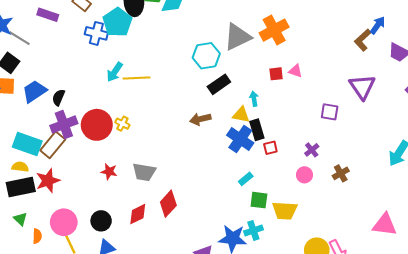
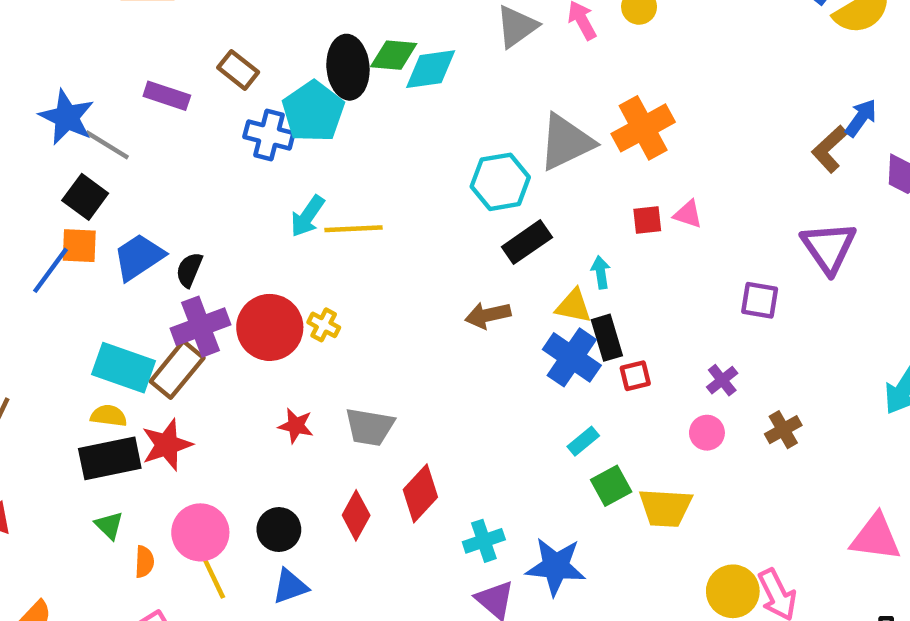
green square: (259, 200) -> (611, 486), turned -36
red diamond: (138, 214) -> (356, 515), turned -35
cyan cross: (253, 230) -> (484, 541), moved

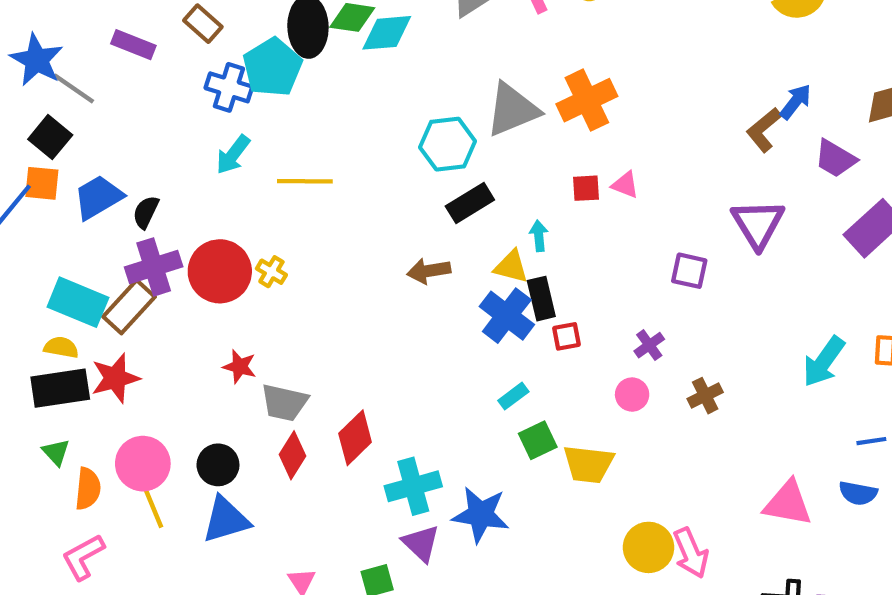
cyan arrow: (307, 216) -> (233, 155), moved
gray trapezoid: (370, 427) -> (284, 403), moved
cyan cross: (484, 541) -> (413, 486), size x1.4
orange semicircle: (144, 562) -> (88, 489), size x1.4
blue triangle: (290, 586) -> (226, 520), size x1.4

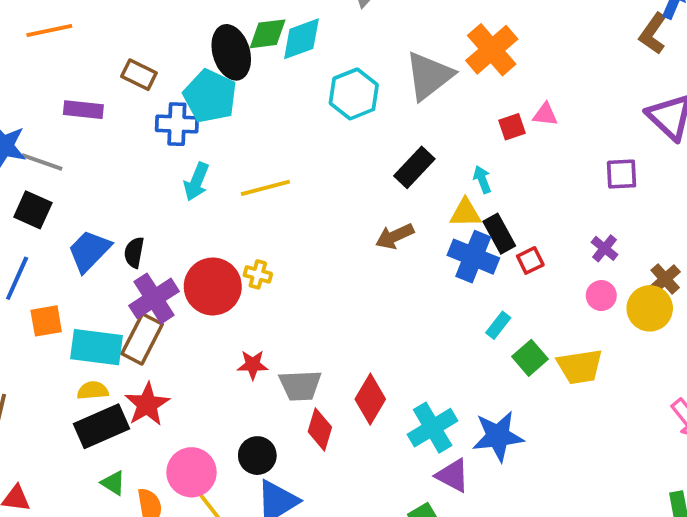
cyan hexagon: (448, 144) -> (354, 94), moved
orange square: (42, 183) -> (46, 321), moved
yellow circle: (649, 547) -> (650, 308), moved

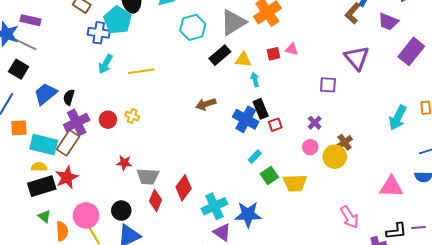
purple rectangle: (83, 110) -> (31, 20), moved
black rectangle: (414, 167) -> (220, 55), moved
yellow triangle: (465, 213) -> (243, 60), moved
red circle: (213, 286) -> (108, 120), size x0.6

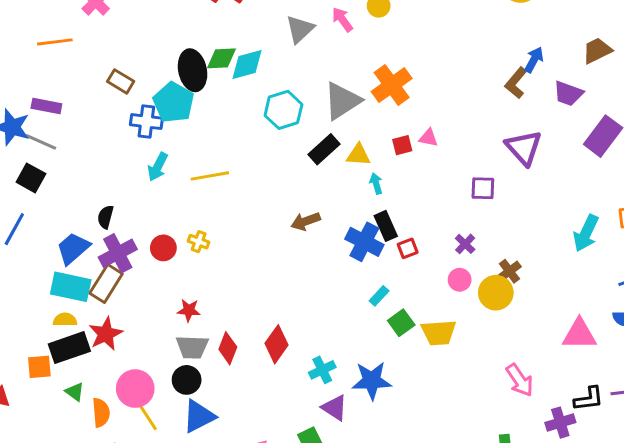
blue trapezoid: (45, 94) -> (73, 248), moved
orange square: (19, 128) -> (39, 367), moved
gray trapezoid: (148, 176) -> (192, 347), moved
red diamond: (155, 201) -> (228, 348), moved
cyan cross: (214, 206) -> (322, 370), size x0.7

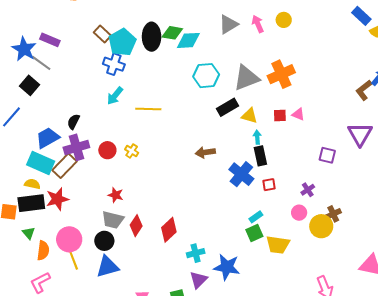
cyan pentagon: (173, 102) -> (122, 42), moved
black rectangle: (386, 226) -> (260, 156), moved
cyan rectangle: (379, 296) -> (256, 217), moved
purple triangle: (335, 408) -> (198, 280), turned 30

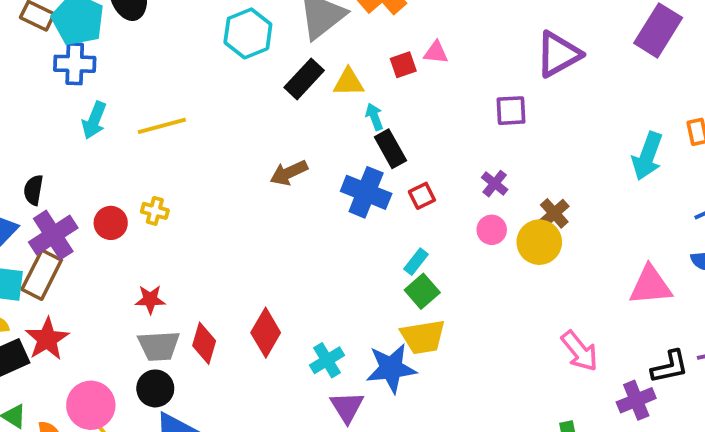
purple triangle: (360, 134) -> (558, 54), turned 48
yellow trapezoid: (278, 245) -> (423, 337), moved

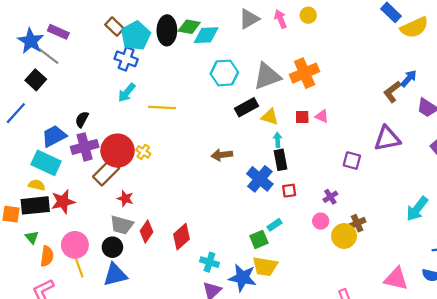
red circle: (111, 223) -> (118, 151), size x1.8
brown rectangle: (42, 275) -> (106, 172), moved
green square: (422, 291) -> (259, 239), moved
cyan cross: (327, 360) -> (209, 262), turned 30

